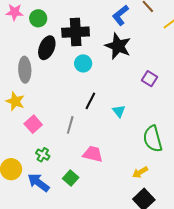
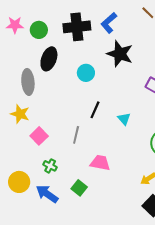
blue L-shape: (120, 15) -> (109, 23), moved
black cross: (76, 32) -> (77, 27), moved

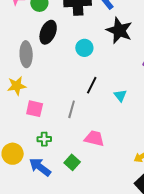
yellow star: (20, 114) -> (17, 86), turned -30
pink square: (39, 136) -> (35, 109), turned -36
green cross: (50, 166) -> (44, 139), turned -32

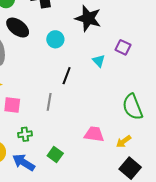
black ellipse: (48, 32) -> (18, 28), turned -70
cyan triangle: (120, 96) -> (99, 61), moved
pink trapezoid: (94, 138) -> (94, 134), moved

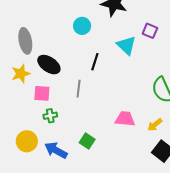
black ellipse: (18, 28) -> (49, 65), moved
cyan triangle: (99, 61) -> (126, 45), size x1.5
green cross: (25, 134) -> (50, 116), moved

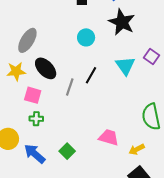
gray ellipse: (25, 41) -> (27, 40), turned 30
gray line: (79, 89) -> (70, 87), moved

